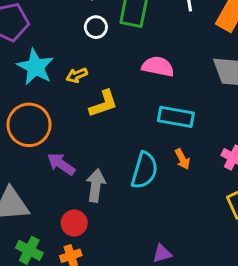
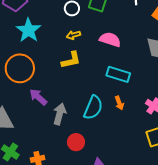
yellow arrow: (77, 75) -> (73, 35), moved
red circle: (74, 223) -> (76, 142), moved

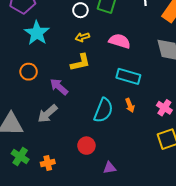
orange circle: (20, 68) -> (29, 72), size x0.6
purple arrow: (38, 97) -> (59, 87), moved
gray arrow: (60, 114) -> (47, 114), moved, turned -145

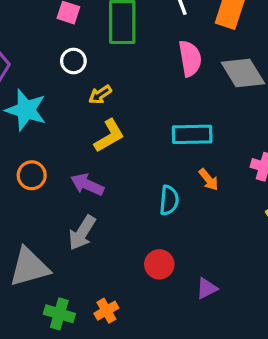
white circle: (80, 10) -> (73, 61), moved
pink semicircle: (120, 41) -> (190, 58), moved, turned 80
cyan semicircle: (103, 110) -> (169, 200), size x0.7

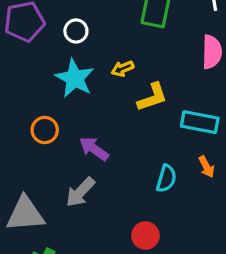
white circle: (73, 61) -> (76, 31), moved
cyan star: (26, 110) -> (75, 78), moved
yellow L-shape: (109, 136) -> (152, 97), moved

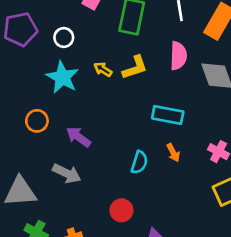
yellow arrow: (123, 69) -> (103, 69), turned 54
yellow L-shape: (152, 97) -> (135, 68), moved
gray arrow: (80, 192) -> (67, 173), turned -108

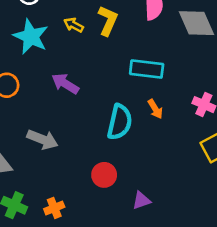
yellow L-shape: (135, 68) -> (108, 21), turned -44
purple arrow: (78, 137) -> (65, 84), moved
cyan semicircle: (139, 162) -> (120, 122), size x1.4

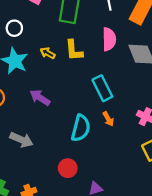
yellow L-shape: (108, 21) -> (74, 50), turned 150
cyan rectangle: (147, 69) -> (102, 88), turned 55

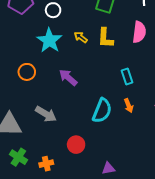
cyan rectangle: (102, 88) -> (127, 76), size x0.7
red circle: (68, 168) -> (76, 145), moved

